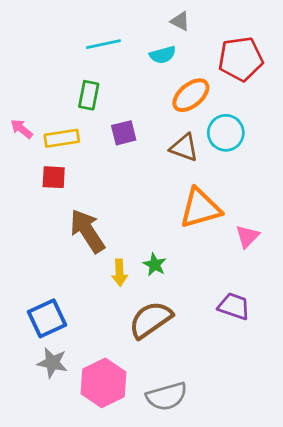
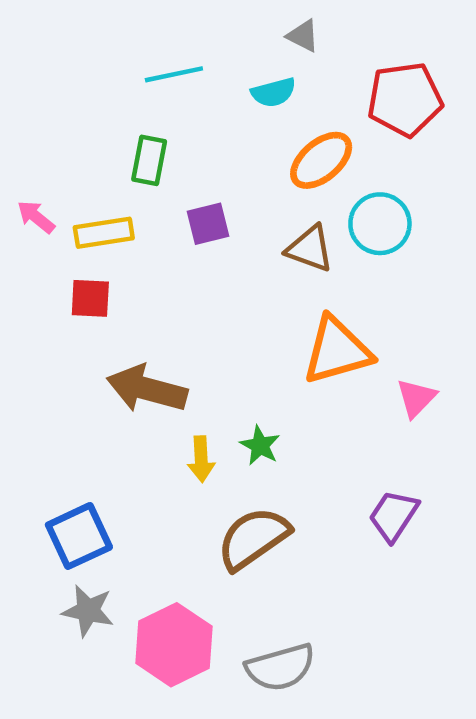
brown arrow: (87, 231) -> (147, 389), turned -42
purple trapezoid: (234, 306) -> (394, 516), turned -76

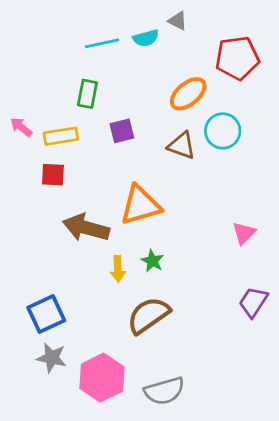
cyan semicircle: (274, 92) -> (146, 38), moved
orange triangle: (337, 350) -> (140, 205), moved
purple trapezoid: (394, 516) -> (253, 302), moved

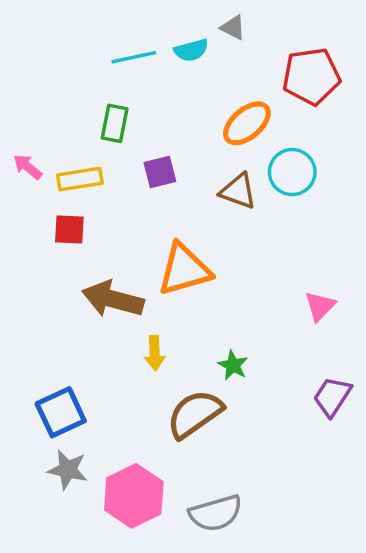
green star: (152, 261) -> (233, 365), moved

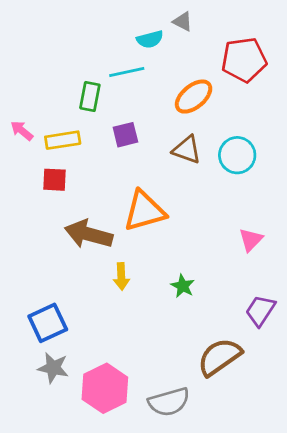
cyan line: (134, 57) -> (127, 72), moved
cyan circle: (292, 172) -> (237, 155), moved
brown semicircle: (195, 414) -> (219, 357), moved

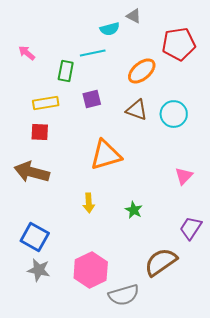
pink arrow: (22, 131) -> (27, 53), moved
brown arrow: (89, 234) -> (32, 172), moved
blue square: (48, 323) -> (35, 237), turned -36
pink hexagon: (105, 388) -> (91, 270), moved

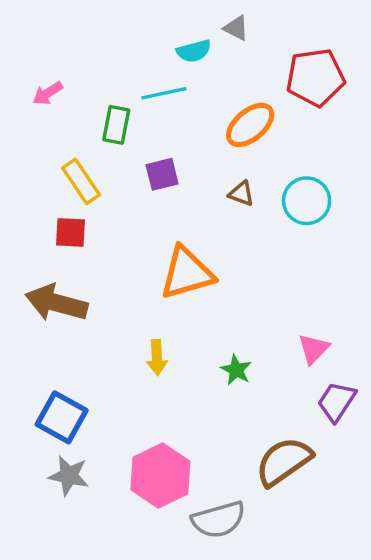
pink arrow: (27, 53) -> (48, 93), turned -72
yellow rectangle: (46, 103) -> (81, 181), turned 65
brown triangle: (137, 110) -> (241, 194), size x0.7
pink triangle: (184, 176) -> (314, 349), moved

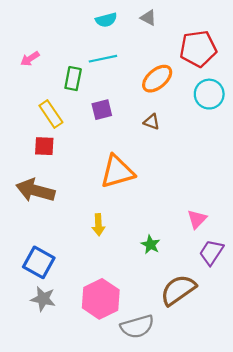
cyan semicircle: (194, 51) -> (106, 20), moved
cyan circle: (307, 201) -> (209, 94), moved
green star: (236, 370) -> (151, 245), moved

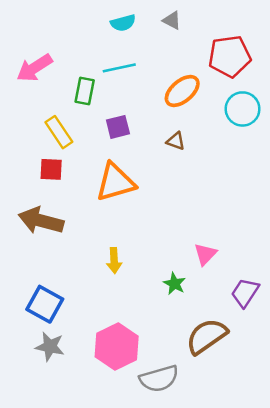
pink arrow: (30, 59) -> (34, 68), size x1.6
orange triangle: (117, 172) -> (115, 182), moved
pink triangle: (197, 219) -> (205, 254), moved

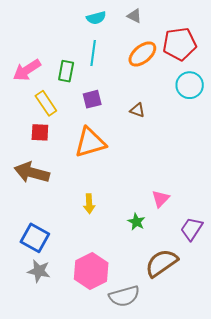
pink arrow: (34, 68) -> (27, 70), moved
cyan line: (119, 68) -> (93, 53), turned -70
orange ellipse: (182, 91) -> (142, 54), moved

